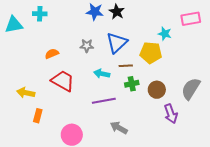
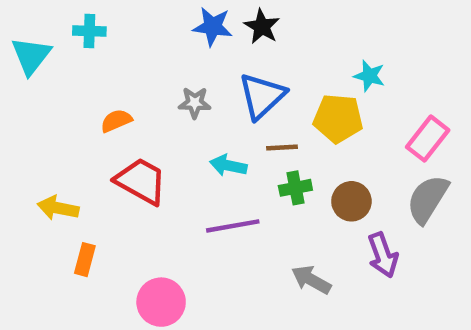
pink rectangle: (191, 19) -> (428, 139), moved, turned -42
cyan triangle: (14, 25) -> (31, 56), turned -42
gray arrow: (119, 128) -> (311, 280), moved

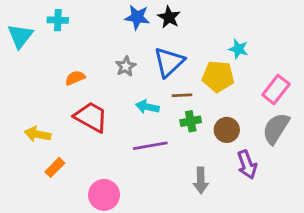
gray star: (195, 103) -> (126, 66), turned -30
orange rectangle: (85, 260) -> (55, 167), turned 30
gray arrow: (311, 280) -> (201, 180), turned -120

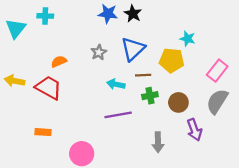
red trapezoid: (91, 117) -> (49, 88), moved
yellow arrow: (38, 134) -> (15, 81), moved
orange rectangle: (55, 167) -> (43, 132), turned 49

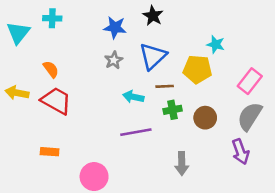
blue star: (108, 14) -> (115, 27), moved
orange semicircle: (59, 61) -> (51, 69), moved, turned 77
purple arrow: (194, 130) -> (240, 152), moved

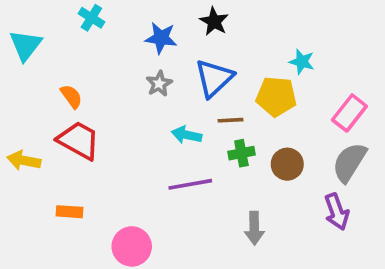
cyan cross: (52, 18) -> (91, 18), moved, turned 30
yellow arrow: (17, 93) -> (24, 160), moved

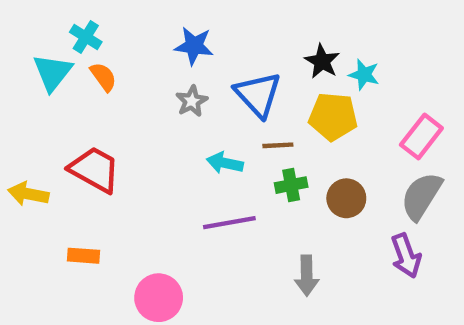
cyan cross: (91, 18) -> (86, 37), moved
black star: (214, 21) -> (322, 61), moved
cyan triangle: (26, 45) -> (53, 72), moved
blue triangle: (214, 78) -> (258, 94), turned -30
orange semicircle: (71, 96) -> (103, 77), moved

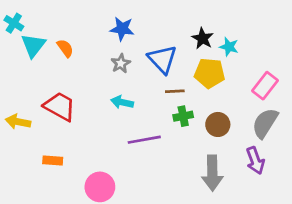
cyan cross: (86, 37) -> (14, 23), moved
cyan arrow: (225, 163) -> (122, 102), moved
gray arrow: (307, 276) -> (212, 173), moved, size x1.4

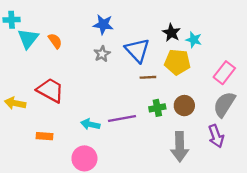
cyan cross: (14, 23) -> (12, 20), turned -35
cyan arrow: (122, 102) -> (90, 124), moved
green cross: (183, 116) -> (157, 108), moved

